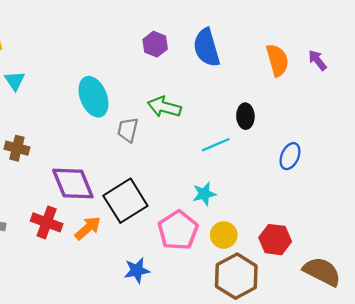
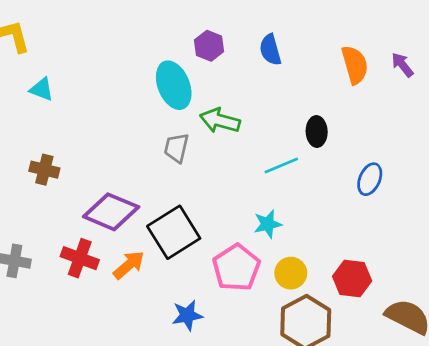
blue semicircle: (207, 48) -> (270, 50), size x0.7
cyan triangle: (15, 81) -> (42, 89), turned -35
cyan ellipse: (93, 97) -> (174, 85), moved
purple diamond: (73, 184) -> (111, 212), turned -45

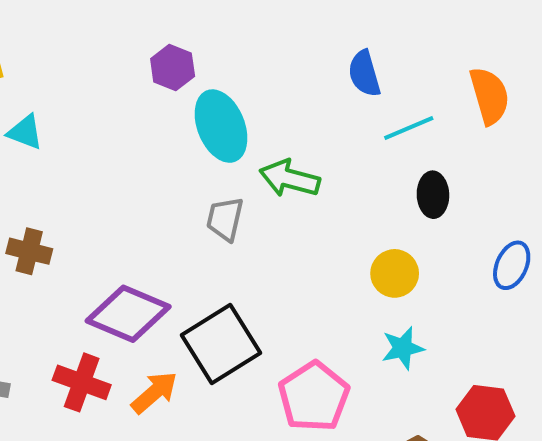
purple hexagon: (209, 46) -> (173, 67), moved
cyan line: (281, 166) -> (409, 128), moved
cyan star: (268, 224) -> (403, 348), moved
yellow circle: (291, 273) -> (395, 273), moved

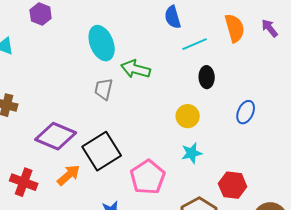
purple hexagon: (173, 67) -> (41, 14), moved
red cross: (82, 382) -> (24, 182), moved

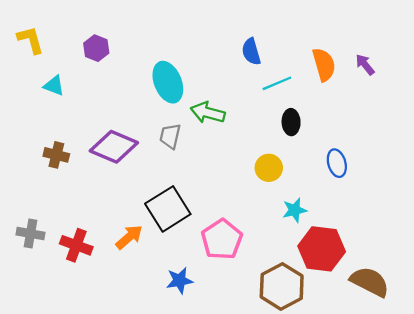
blue ellipse: (246, 112) -> (337, 163), turned -40
purple diamond: (56, 136) -> (114, 147), moved
cyan star: (192, 153) -> (295, 210), moved
red hexagon: (233, 185) -> (322, 249), size x1.4

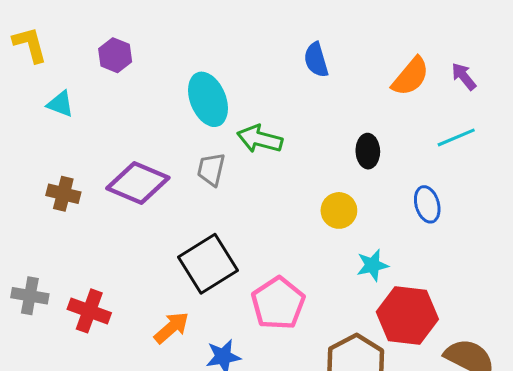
orange semicircle: (324, 65) -> (410, 76), turned 56
cyan line: (277, 83) -> (456, 137), moved
orange arrow: (129, 237) -> (171, 328), moved

